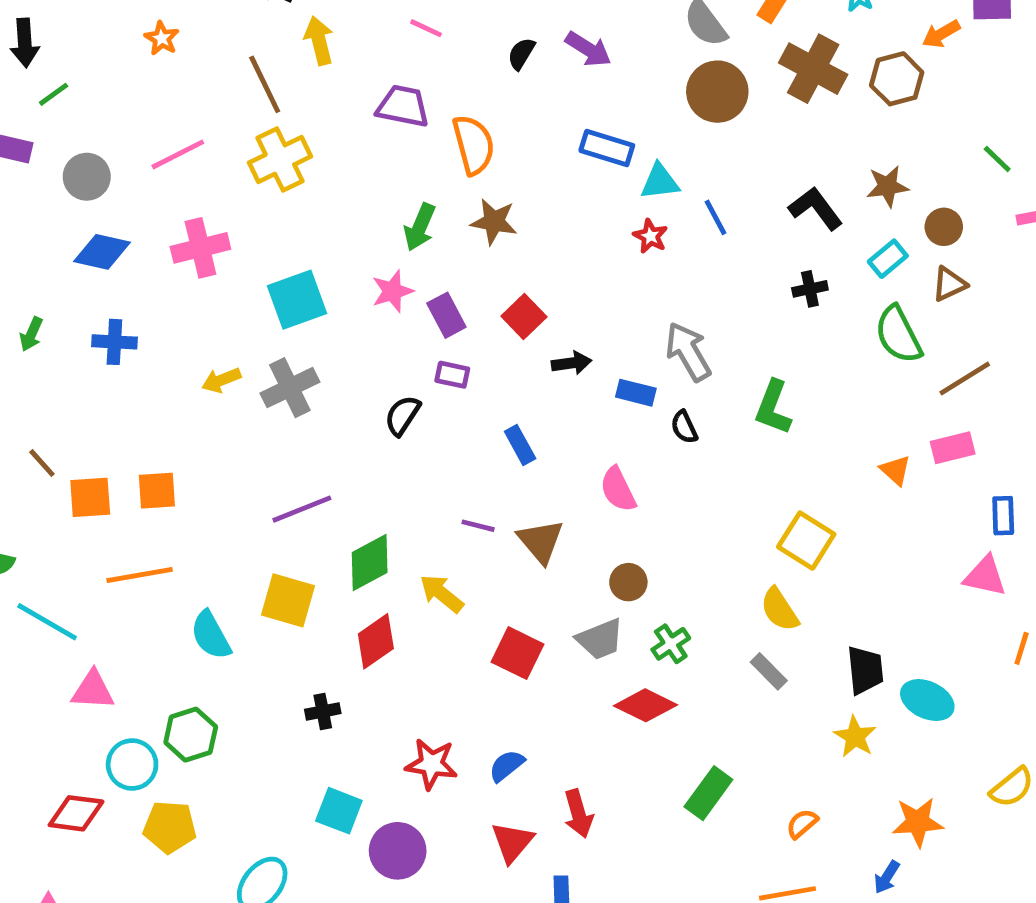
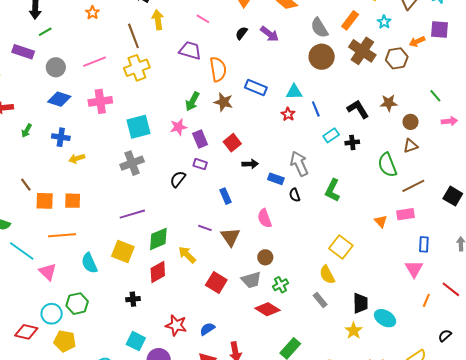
blue rectangle: (607, 148) -> (256, 88), moved
cyan rectangle: (888, 259) -> (331, 135), moved
yellow arrow: (221, 380) -> (77, 158), moved
pink triangle: (985, 576) -> (414, 269), turned 42
pink triangle: (93, 690) -> (48, 272), moved, turned 36

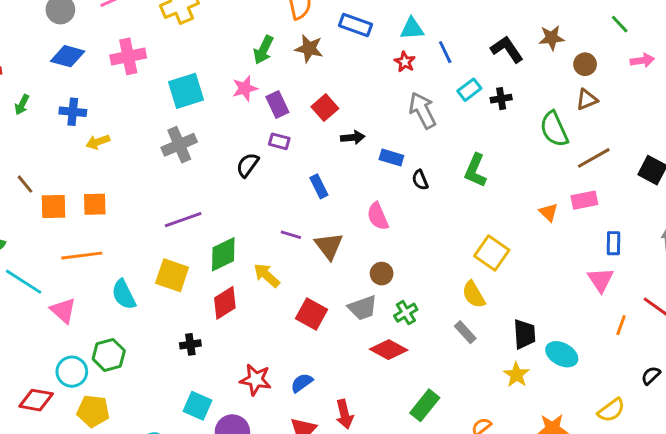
gray arrow: (299, 164) -> (423, 110), moved

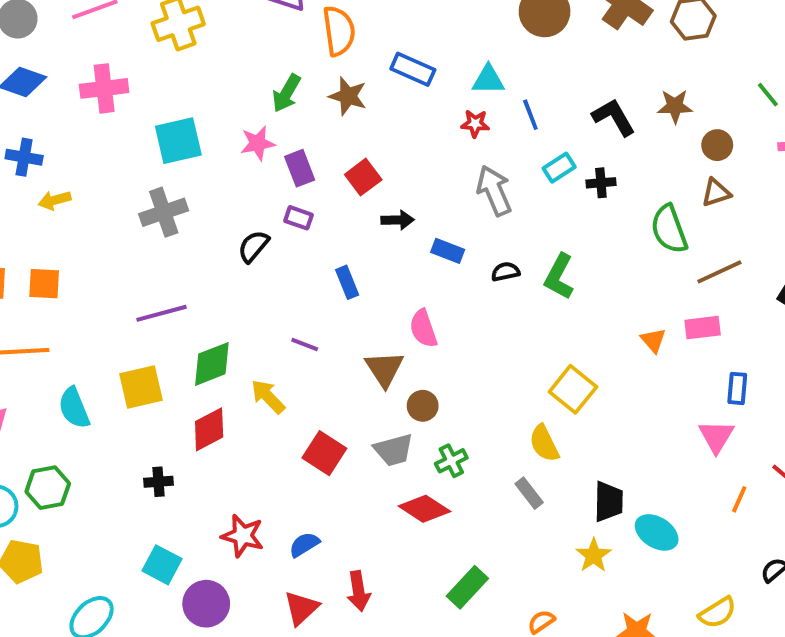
red star: (405, 62) -> (475, 124), turned -30
black semicircle: (420, 180) -> (505, 272), moved, turned 96
brown triangle: (329, 246) -> (384, 369), moved
yellow square: (172, 275) -> (141, 387), turned -36

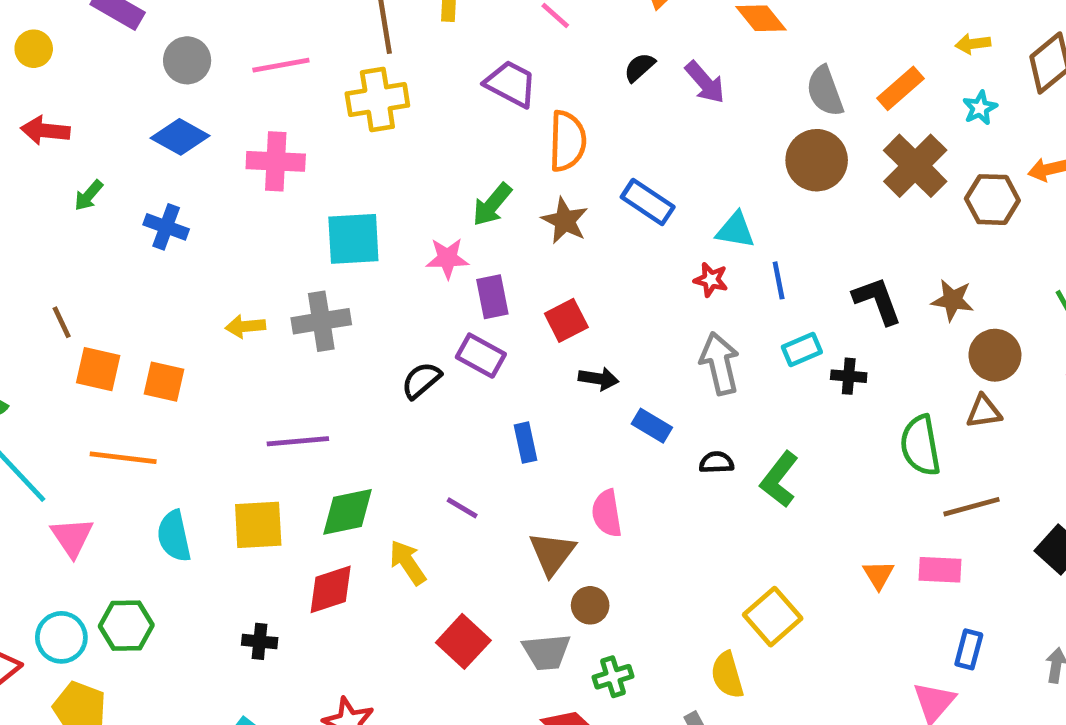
brown circle: (717, 145) -> (995, 355), size x1.4
yellow arrow: (55, 200) -> (245, 326), moved
purple rectangle: (299, 218) -> (481, 356), size x1.4

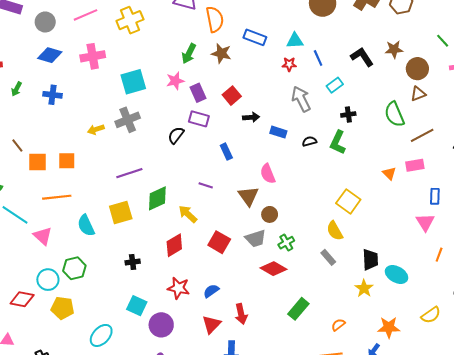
black cross: (849, 376) -> (348, 114), moved
red diamond: (331, 589) -> (174, 245), moved

